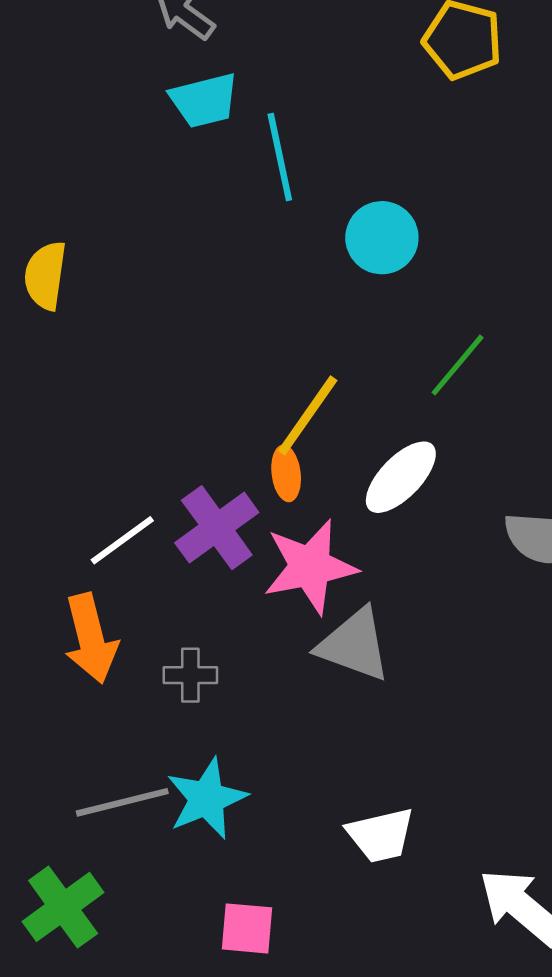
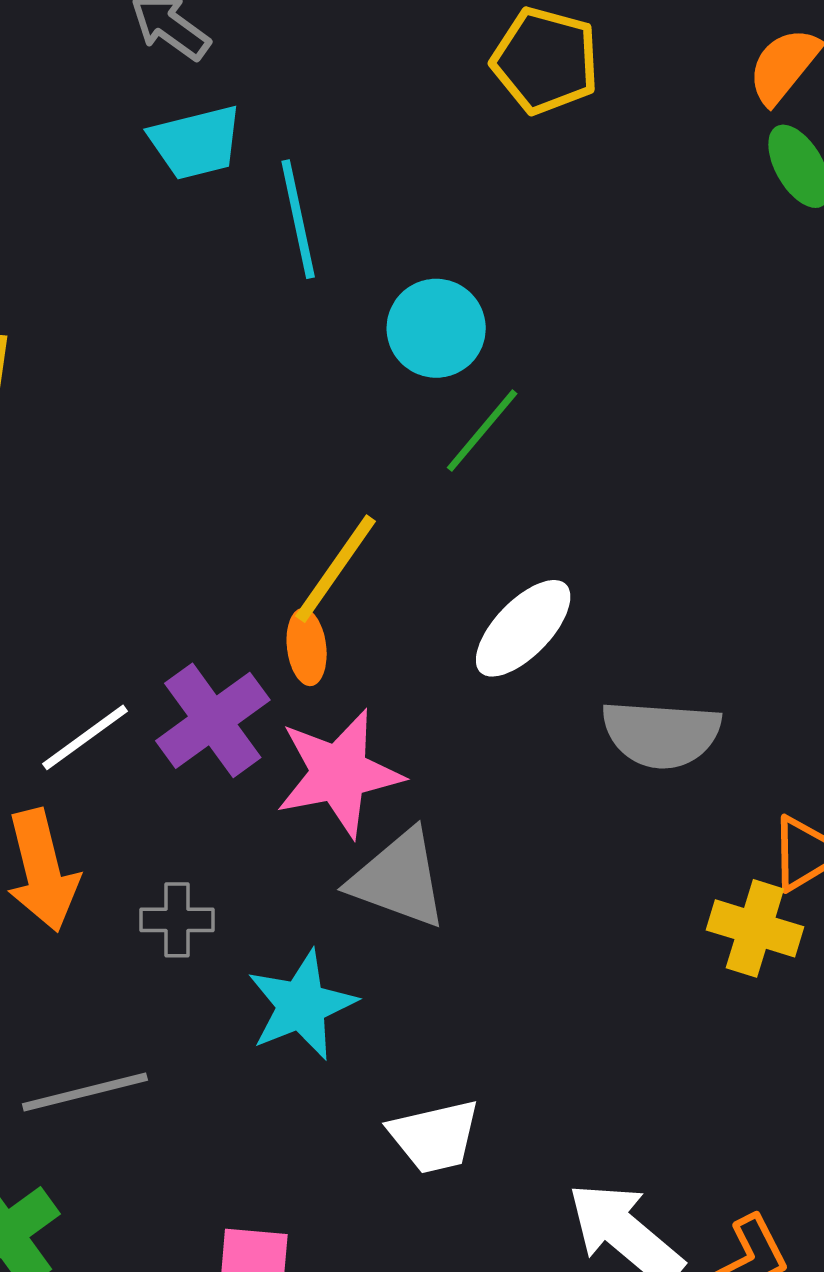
green line: (458, 365) -> (482, 431), moved
white ellipse: (401, 477) -> (523, 628), moved
cyan star: (207, 799) -> (301, 1005), moved

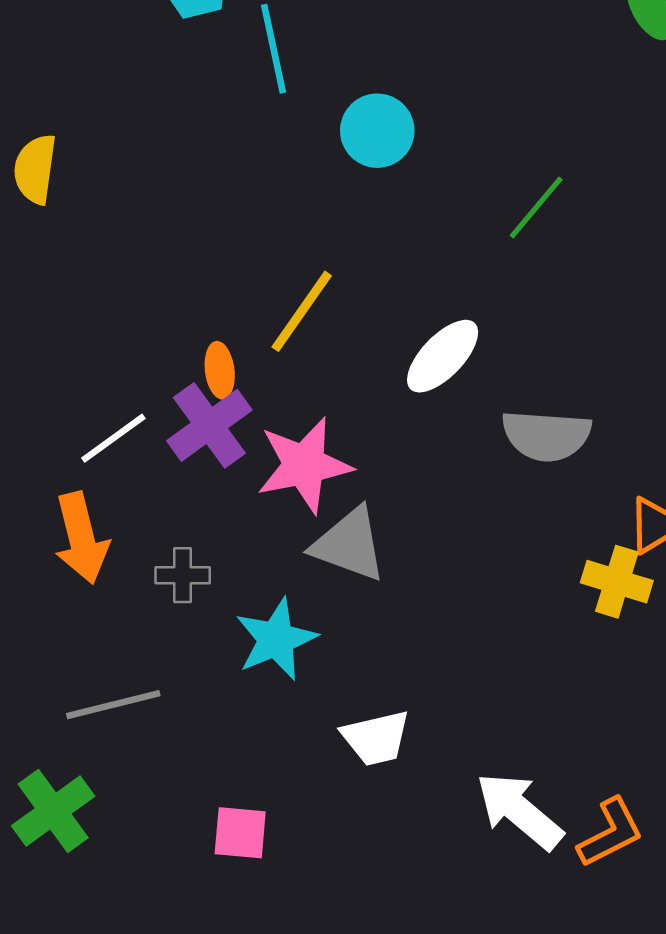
green line: (482, 431) -> (536, 208), moved
orange ellipse: (307, 647) -> (220, 370), moved

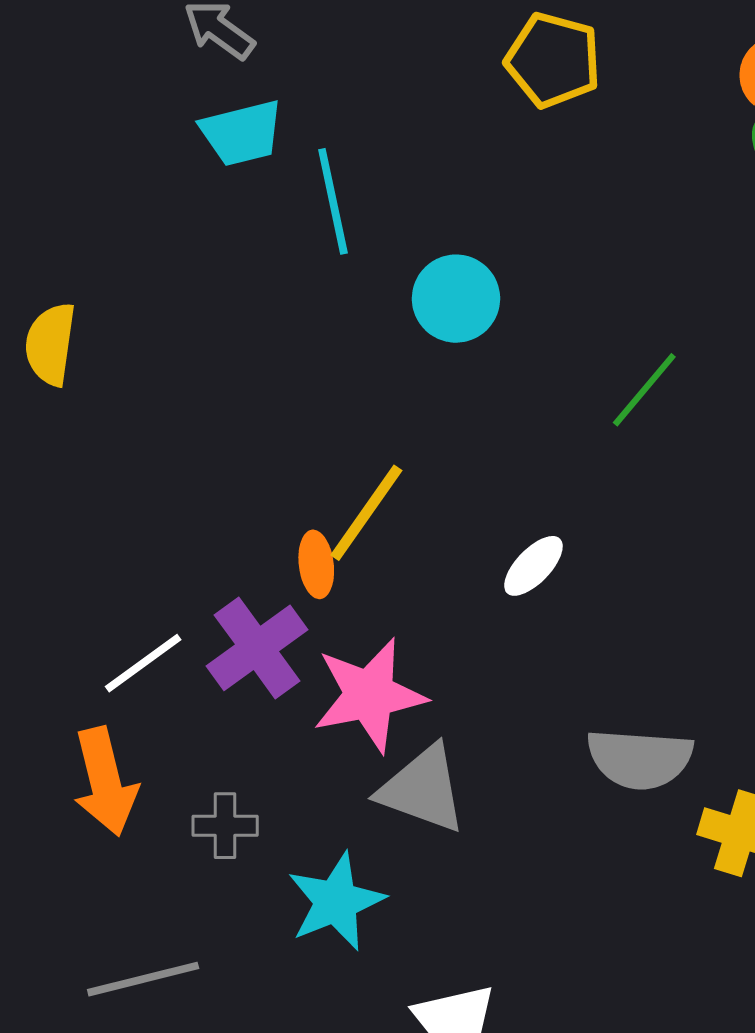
white ellipse: (443, 356) -> (533, 566), size x0.7
orange ellipse: (220, 370) -> (316, 564), moved
gray semicircle: (546, 436) -> (640, 759), moved

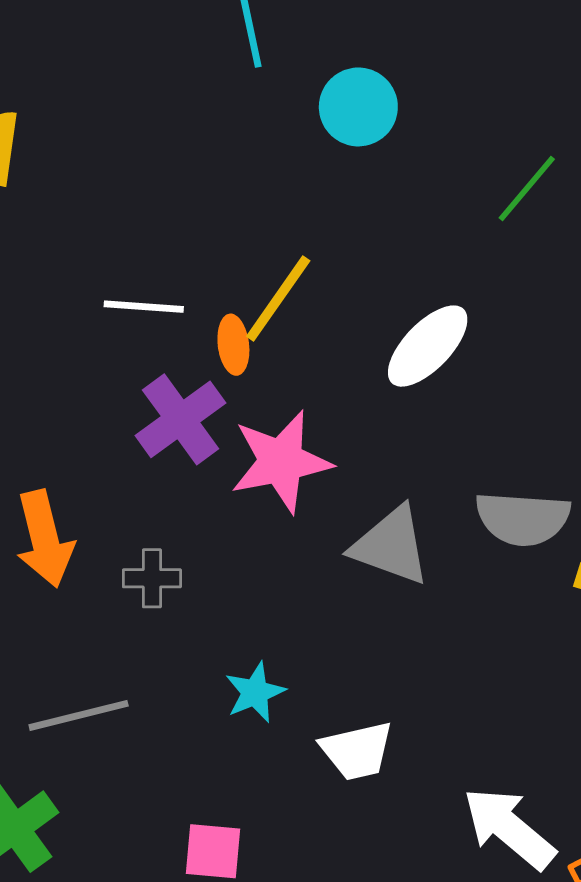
white ellipse: (533, 566) -> (428, 346), size x1.5
white line: (143, 663) -> (144, 307), moved, turned 40
gray triangle: (423, 789) -> (391, 546), moved
cyan star: (336, 902) -> (255, 692), moved, size x0.7

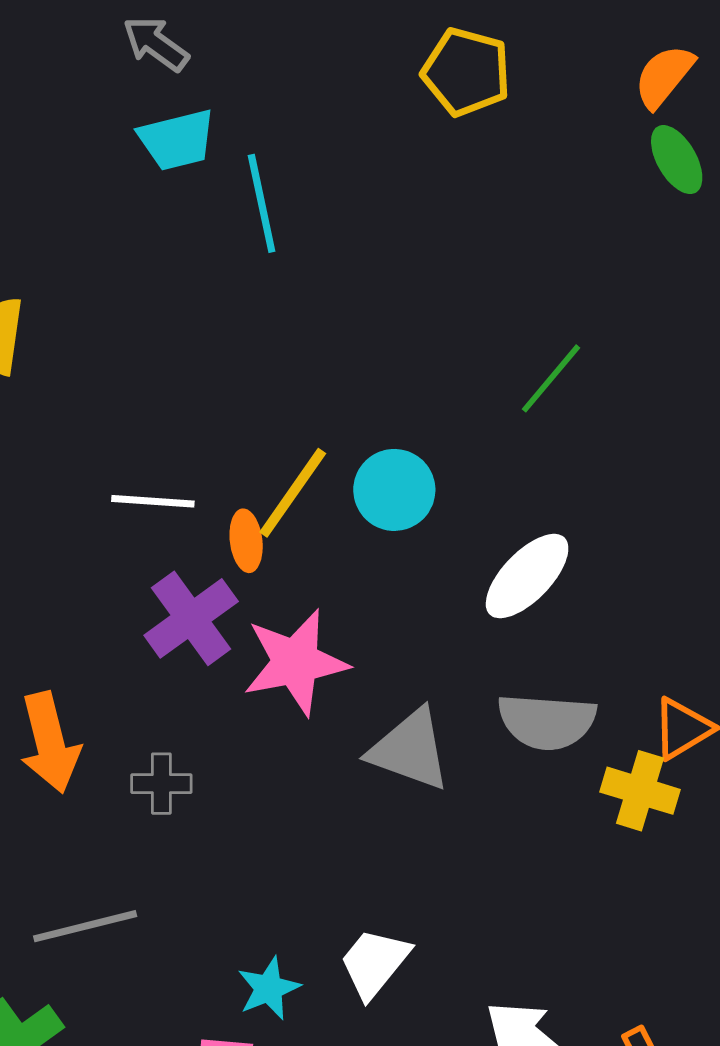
cyan circle: (358, 107) -> (394, 490), moved
white ellipse: (428, 346) -> (527, 576), moved
cyan star: (255, 692) -> (269, 988), moved
white trapezoid: (357, 751) -> (375, 963), turned 142

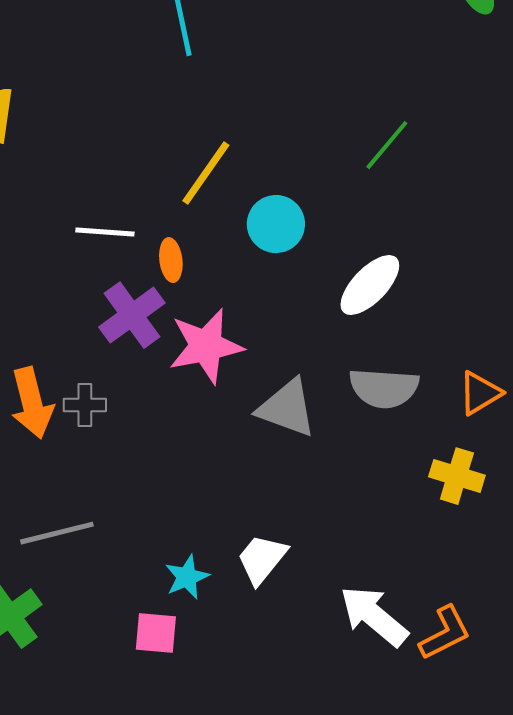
yellow line: (293, 493) -> (206, 173), moved
gray cross: (161, 784) -> (85, 405), moved
yellow cross: (640, 791) -> (457, 476), moved

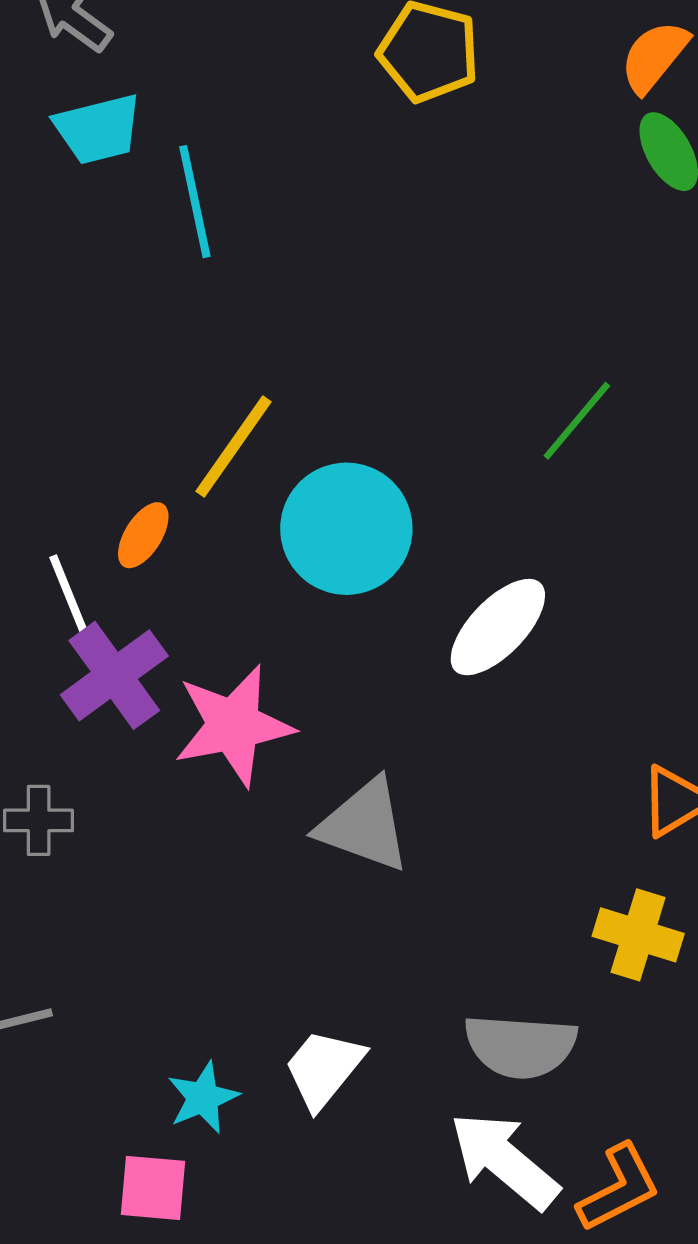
green line: (387, 145) -> (577, 421), moved
cyan circle: (276, 224) -> (346, 529), size x1.4
white line: (105, 232) -> (71, 600), moved, turned 64
orange ellipse: (171, 260) -> (143, 535), moved, turned 39
gray semicircle: (384, 388) -> (520, 1046), moved

